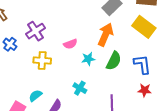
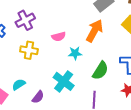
green semicircle: (114, 61) -> (100, 71), moved
cyan cross: (80, 88) -> (64, 81), size x1.5

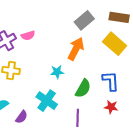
pink semicircle: (59, 37) -> (28, 35), moved

